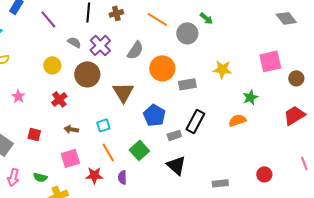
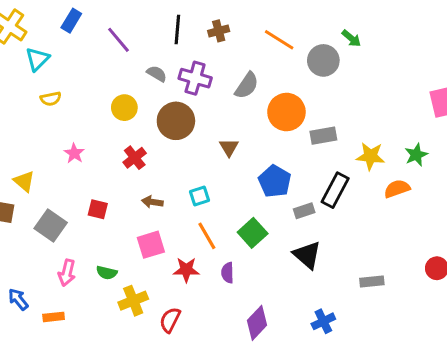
purple cross: (100, 45) -> (195, 78), turned -30
yellow star: (222, 69) -> (370, 156), moved
brown triangle: (123, 92) -> (229, 147), size x0.6

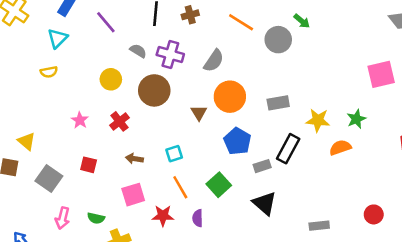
cyan triangle: (37, 59) -> (58, 38), moved
orange circle: (286, 112) -> (230, 97), moved
pink star: (74, 153) -> (80, 120), moved

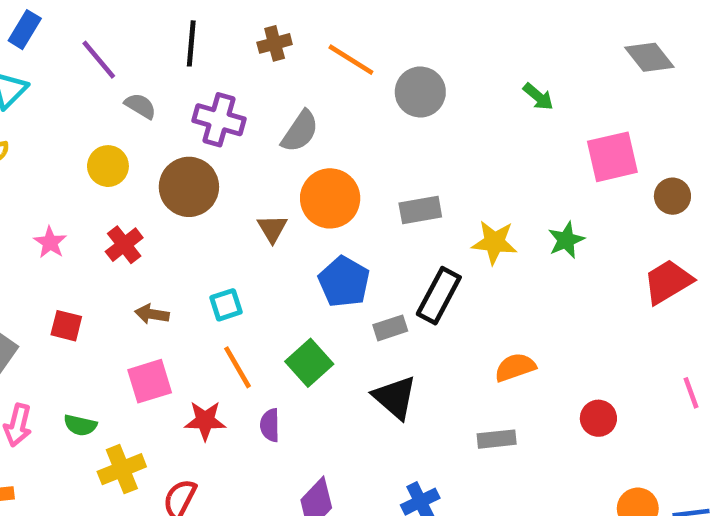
brown cross: (190, 15) -> (275, 43), moved
green arrow: (302, 21) -> (538, 97), moved
gray semicircle: (138, 51) -> (140, 106), moved
orange semicircle: (340, 147) -> (515, 367), moved

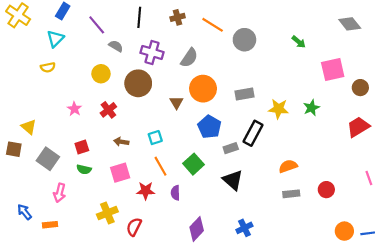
red square: (66, 326) -> (82, 147), turned -32
green semicircle: (80, 425) -> (84, 169), moved
gray rectangle: (497, 439) -> (291, 194), moved

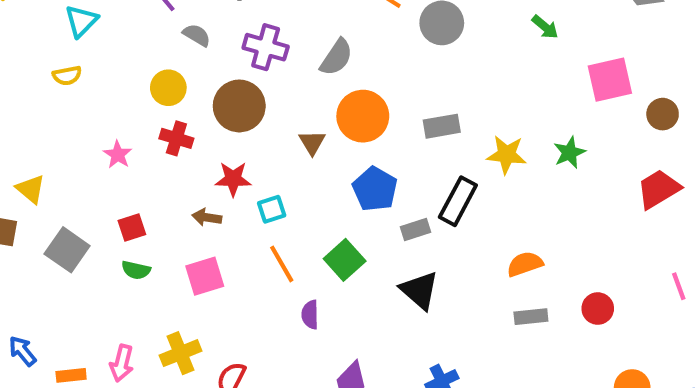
red cross: (108, 110) -> (176, 138), moved, turned -35
red star: (146, 191) -> (233, 179), moved
pink arrow: (60, 193) -> (122, 363), moved

